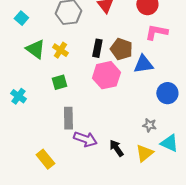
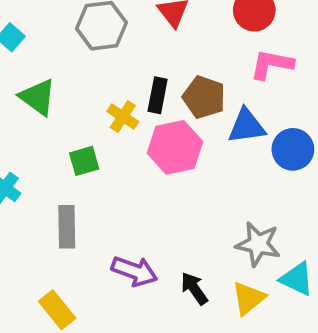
yellow cross: (60, 50) -> (123, 116), moved
blue circle: (167, 93) -> (293, 149), moved
gray rectangle: (68, 118) -> (67, 227), moved
gray star: (149, 125) -> (258, 244), size x1.6

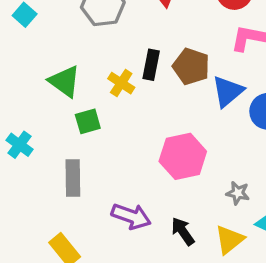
green triangle: (38, 97) -> (65, 81), moved
blue triangle: (247, 126) -> (228, 91), turned -32
pink hexagon: (175, 147) -> (183, 156), moved
gray star: (258, 244) -> (238, 193), size x0.6

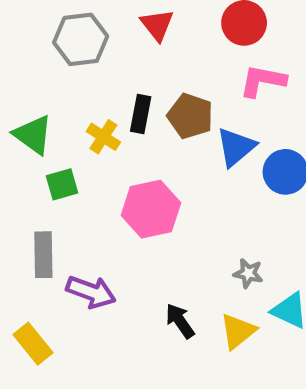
pink hexagon: (183, 156) -> (151, 209), moved
purple arrow: (131, 216) -> (91, 292), moved

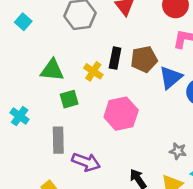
brown pentagon: (190, 116) -> (144, 59), turned -30
green triangle: (33, 135) -> (52, 70), turned -30

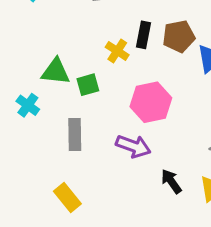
green triangle: (52, 70) -> (56, 72), moved
purple arrow: (86, 162) -> (133, 146), moved

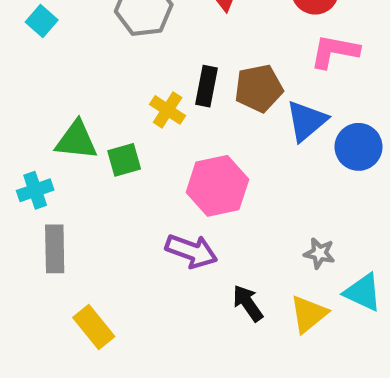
cyan cross: (28, 105) -> (35, 190), turned 35
gray rectangle: (75, 135) -> (55, 249), moved

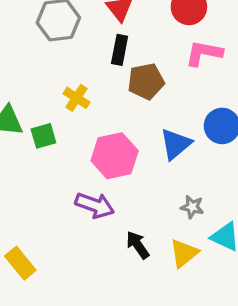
black rectangle: (207, 86) -> (120, 50), moved
blue triangle: (306, 121) -> (176, 144), moved

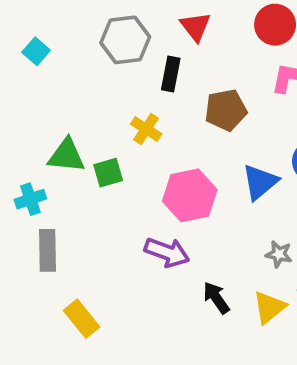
black rectangle: (120, 50) -> (171, 74), moved

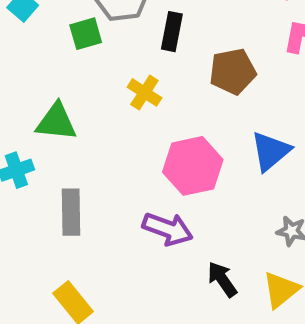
green square: (108, 173) -> (86, 34), moved
gray rectangle: (47, 250) -> (71, 212), moved

